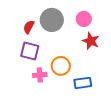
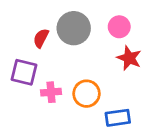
purple square: (30, 51) -> (24, 72), moved
pink cross: (40, 75) -> (51, 92), moved

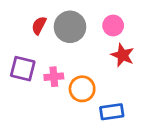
red semicircle: (41, 38) -> (39, 25), moved
pink cross: (51, 92) -> (54, 77), moved

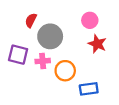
gray circle: (70, 27) -> (50, 36), moved

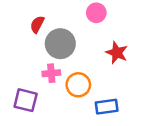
pink circle: (90, 20) -> (96, 13), moved
purple square: (18, 55) -> (26, 100), moved

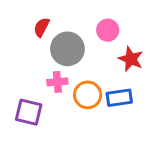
pink circle: (96, 13) -> (108, 30), moved
blue rectangle: (107, 107) -> (119, 98), moved

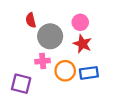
red semicircle: (42, 27) -> (31, 20), turned -40
red star: (131, 59) -> (82, 44), moved

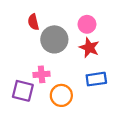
pink cross: (43, 61) -> (42, 74), moved
orange circle: (65, 71) -> (61, 95), moved

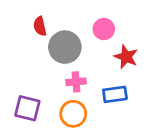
red star: (89, 48) -> (126, 57), moved
pink cross: (42, 74) -> (76, 82), moved

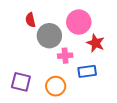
pink circle: (104, 29) -> (79, 22), size x1.5
pink cross: (76, 82) -> (65, 56), moved

